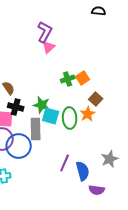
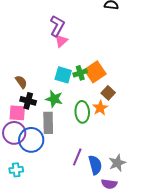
orange square: (83, 78) -> (95, 72), size x1.5
cyan square: (51, 116) -> (63, 75), moved
gray star: (110, 159) -> (117, 163), moved

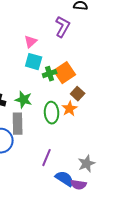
purple L-shape: (57, 26) -> (63, 27), moved
cyan square: (63, 75) -> (34, 62), moved
blue semicircle: (95, 165) -> (65, 179), moved, turned -42

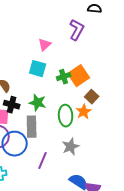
cyan square: (34, 62) -> (38, 69), moved
purple line: (47, 158) -> (43, 161), moved
gray star: (87, 164) -> (71, 147), moved

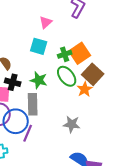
brown square: (92, 97) -> (93, 74), size x1.5
green ellipse: (66, 116) -> (67, 76), moved, turned -35
gray star: (71, 147) -> (72, 124), turned 30
purple line: (43, 161) -> (28, 133), moved

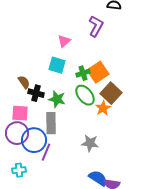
black cross: (13, 82) -> (36, 93), moved

